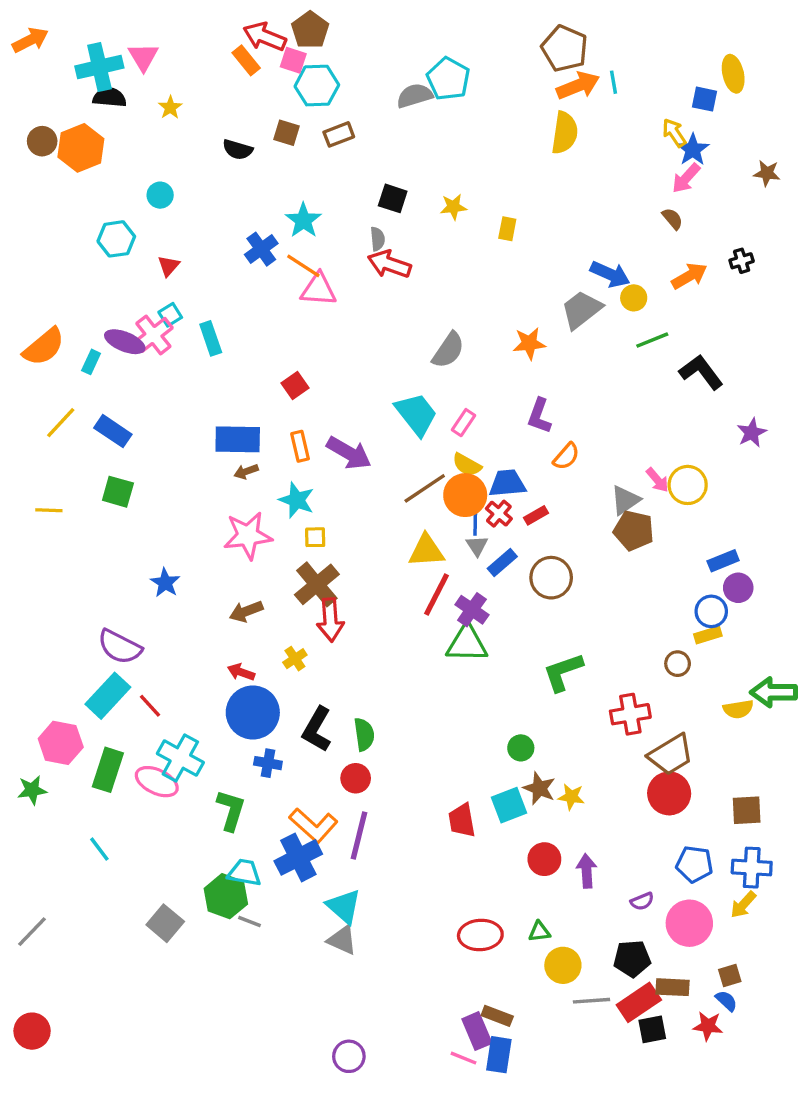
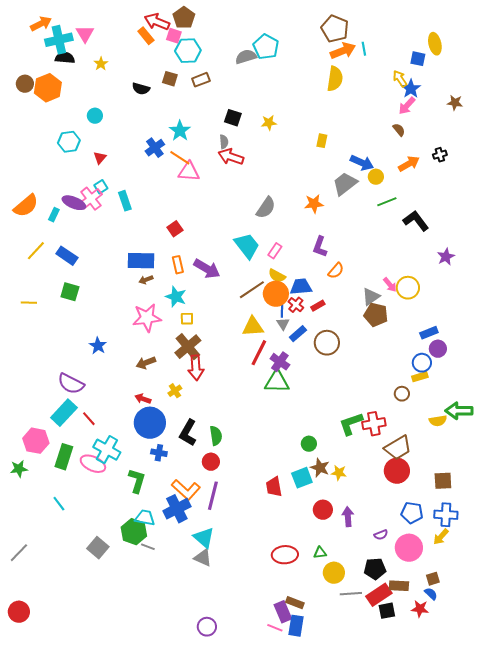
orange arrow: (30, 40) -> (41, 24), moved
yellow rectangle: (507, 229) -> (322, 141), moved
green L-shape: (563, 672) -> (351, 424), moved

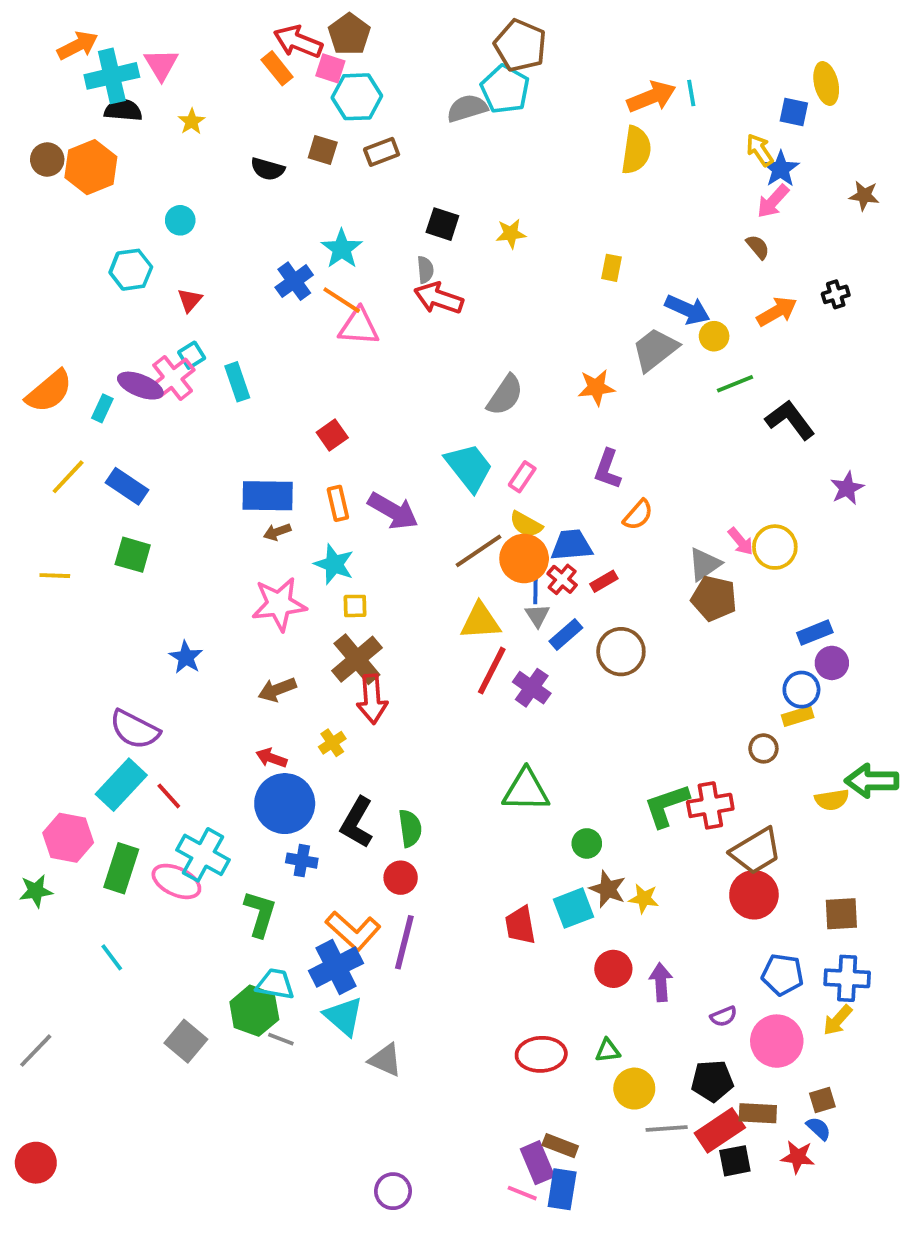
brown pentagon: (335, 29) -> (520, 46), moved
green triangle: (277, 382) -> (526, 790), moved
cyan triangle: (204, 538) -> (344, 1016), moved

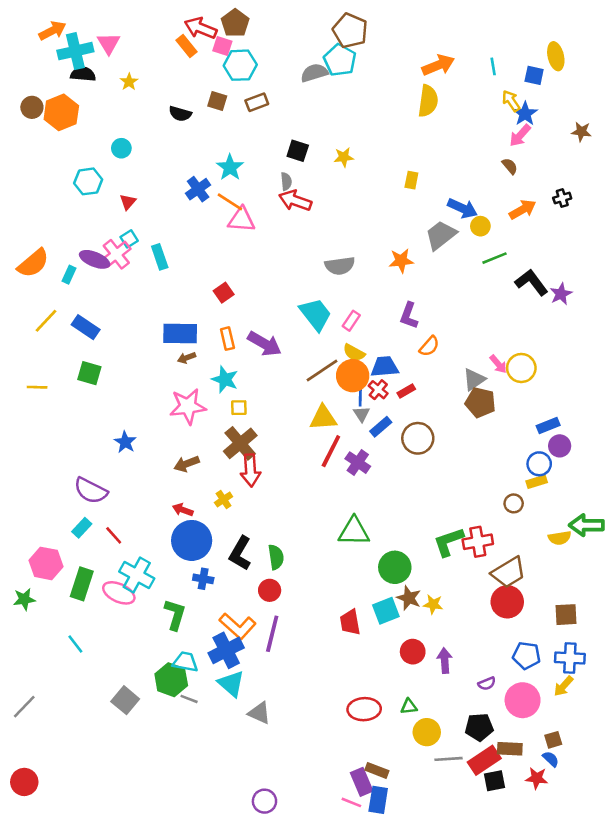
cyan line: (691, 93) -> (493, 66), moved
gray semicircle: (505, 395) -> (340, 266), turned 48
purple star: (847, 488) -> (561, 294), moved
cyan rectangle: (121, 785) -> (82, 528), size x0.6
green circle: (587, 843) -> (395, 567), size x1.6

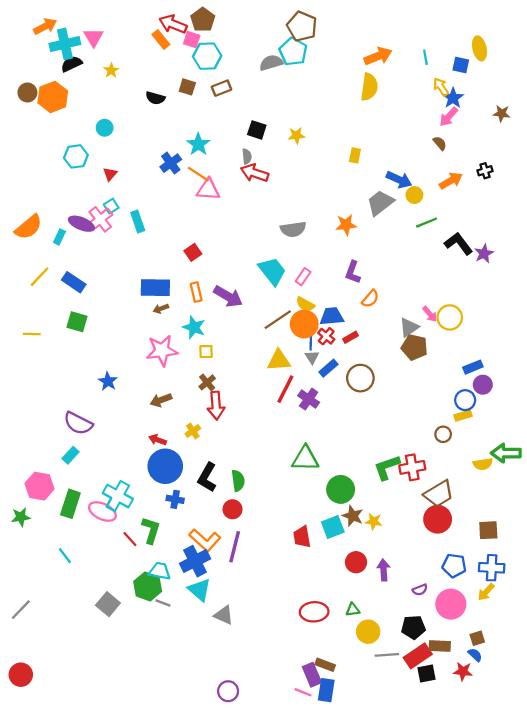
black semicircle: (83, 74) -> (72, 64), turned -30
brown cross: (240, 443) -> (207, 382), size x0.6
red line: (114, 535) -> (130, 539), moved

